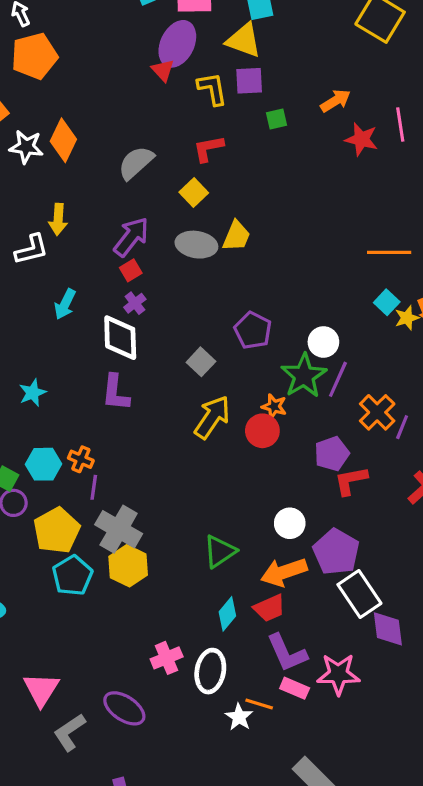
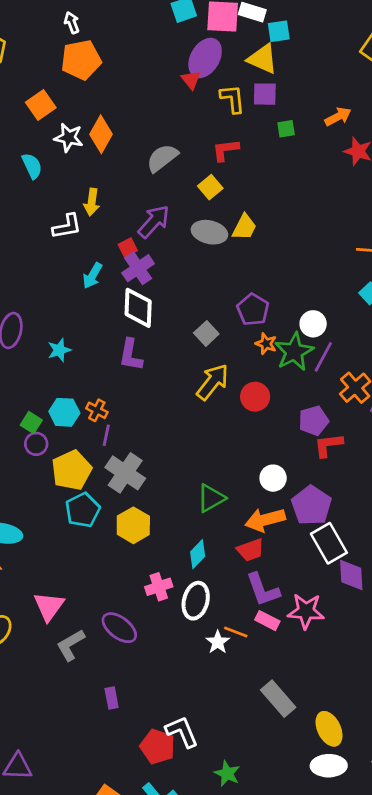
red square: (131, 270) -> (128, 247), moved
purple cross: (135, 303) -> (138, 268), moved, size x1.6
orange star: (274, 406) -> (266, 344), moved
yellow hexagon: (128, 566) -> (133, 525), moved
cyan diamond: (227, 614) -> (198, 554), moved

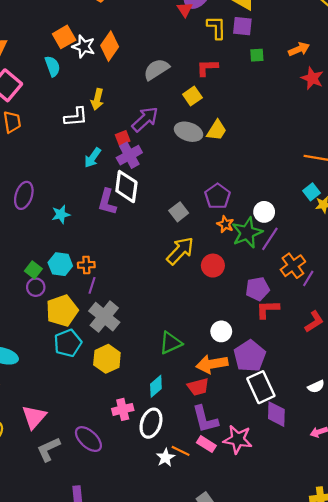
orange square: (41, 105) -> (64, 37), moved
purple L-shape: (131, 355) -> (107, 202), moved
orange cross: (97, 410) -> (86, 265), turned -35

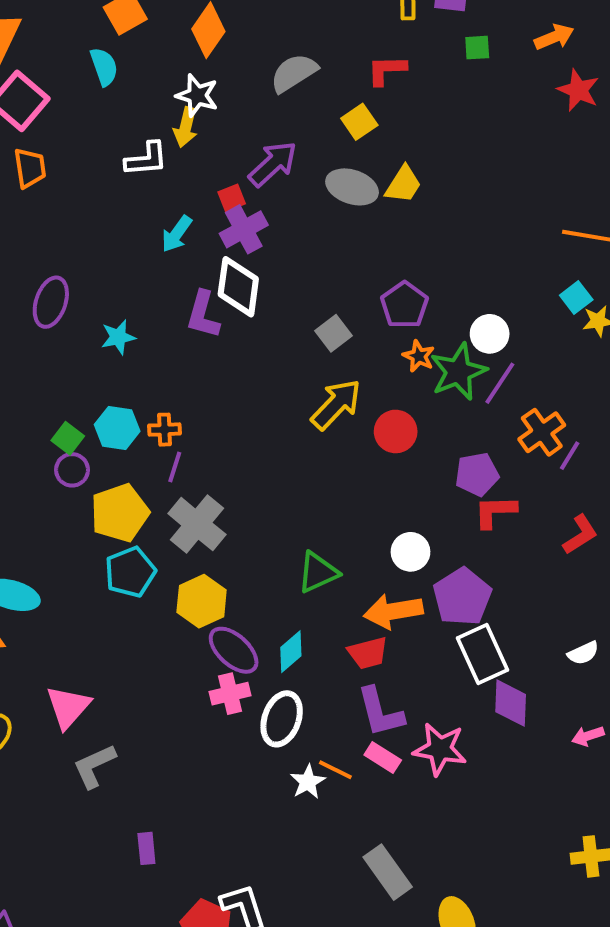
white star: (84, 46) -> (197, 95), moved
purple ellipse: (88, 439) -> (234, 650), moved

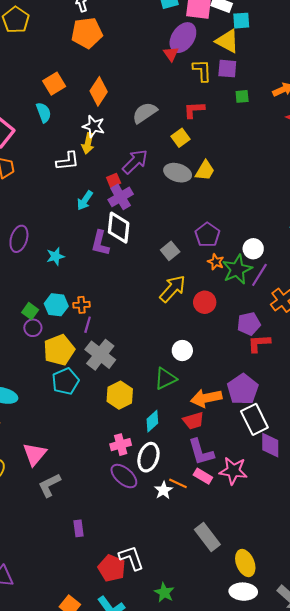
white circle: (411, 552) -> (182, 351), moved
yellow hexagon: (202, 601) -> (120, 395), moved
purple ellipse: (234, 650) -> (124, 476), moved

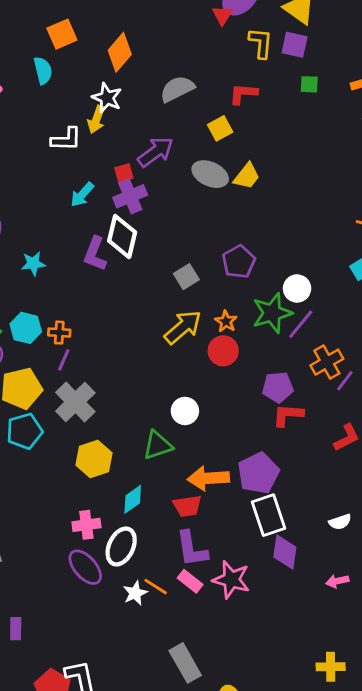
orange star: (216, 262) -> (226, 321), moved

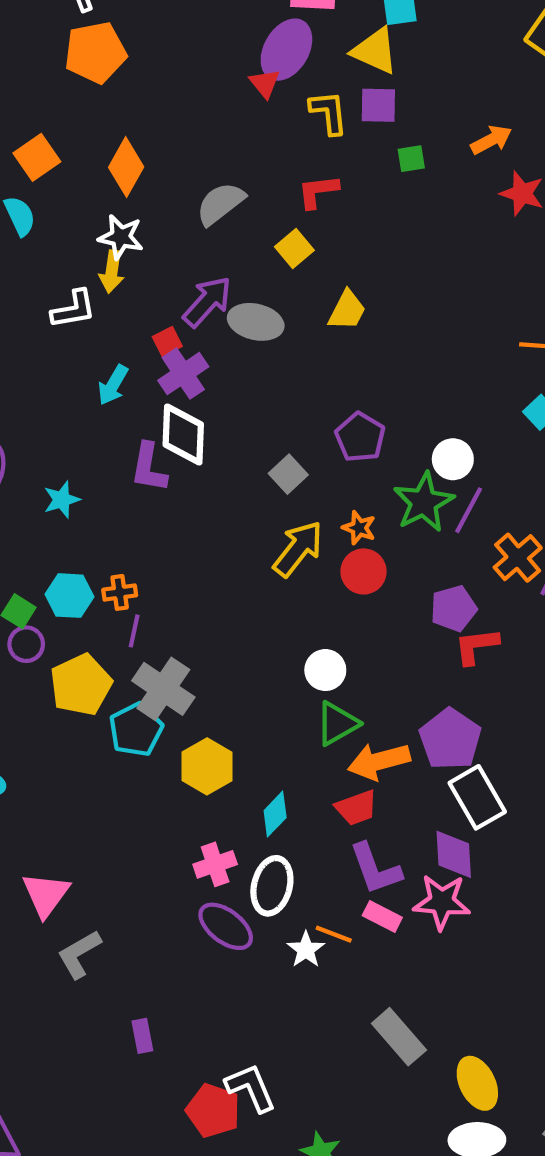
gray ellipse: (210, 174) -> (256, 322), moved
cyan pentagon: (24, 431) -> (136, 730), moved
green triangle: (158, 445) -> (337, 723), moved
purple diamond: (285, 552) -> (454, 854), moved

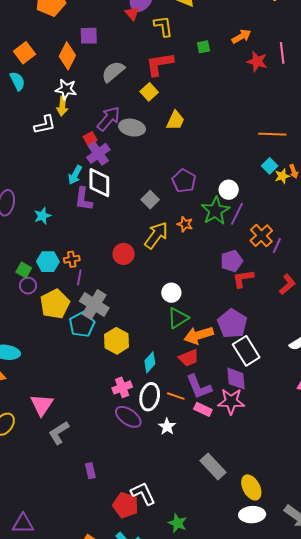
purple square: (378, 105) -> (89, 36), moved
red L-shape: (318, 191) -> (159, 64), size x1.4
cyan arrow: (113, 385) -> (75, 175), moved
red circle: (364, 571) -> (124, 254), moved
orange line: (334, 934) -> (176, 396), moved

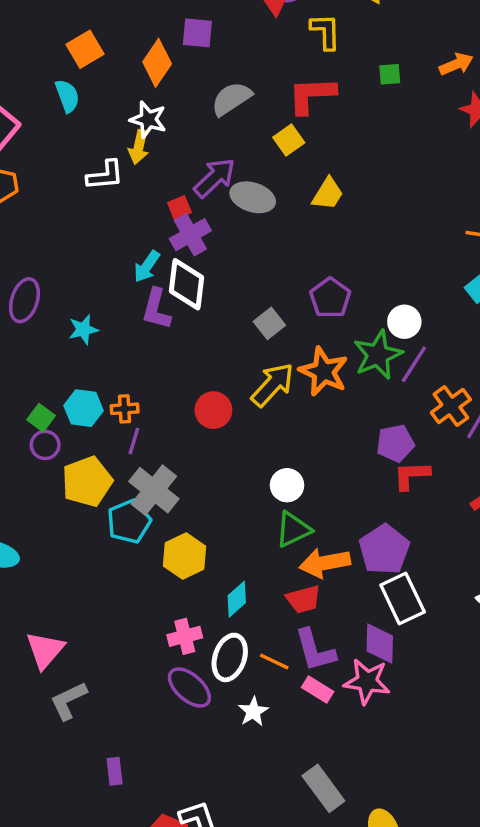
orange star: (185, 224) -> (324, 372), size x1.8

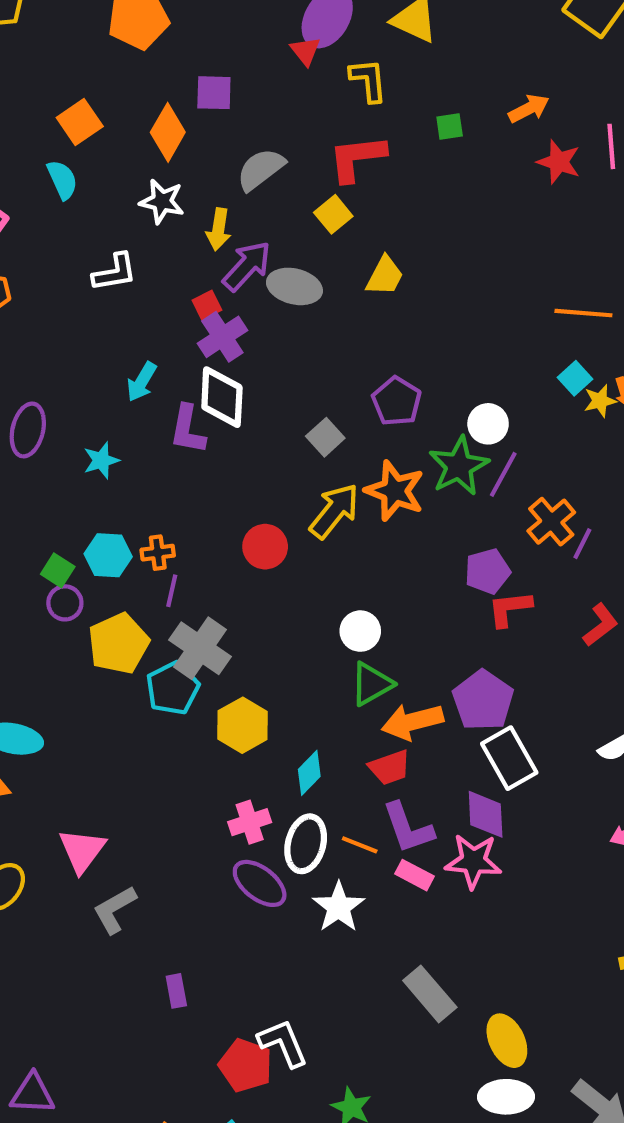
yellow arrow: (139, 147) -> (218, 229), moved
cyan arrow: (147, 266) -> (142, 382), moved
white star: (253, 712) -> (339, 907), size x1.4

